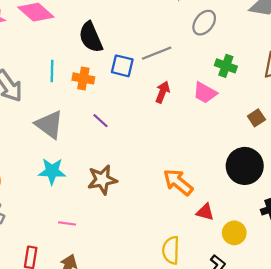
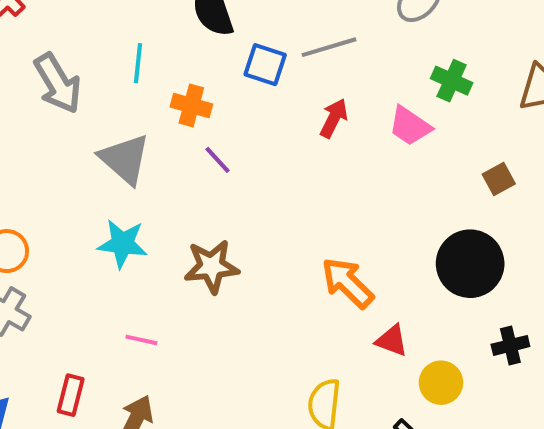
orange cross: (83, 78) -> (191, 105), moved

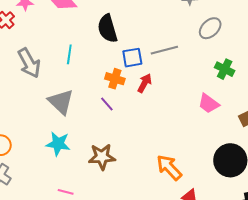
blue square: (265, 65) -> (132, 58), turned -30
orange cross: (191, 105) -> (115, 79), moved
red arrow: (334, 118) -> (145, 83), moved
pink trapezoid: (410, 126) -> (209, 104), moved

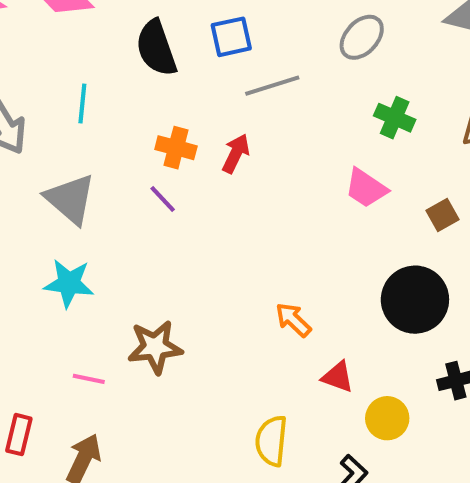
blue square: (132, 58) -> (231, 37), moved
brown star: (102, 157) -> (155, 347), moved
orange arrow: (169, 167) -> (293, 320), size x0.7

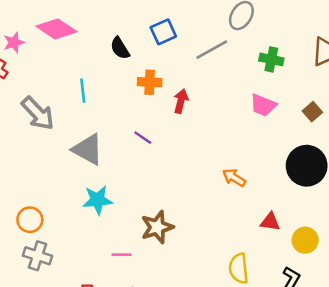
black semicircle: (156, 48) -> (120, 48), size x0.7
gray line: (272, 86) -> (212, 50), moved
orange cross: (176, 148) -> (150, 82), moved
orange arrow: (293, 320) -> (234, 178), moved

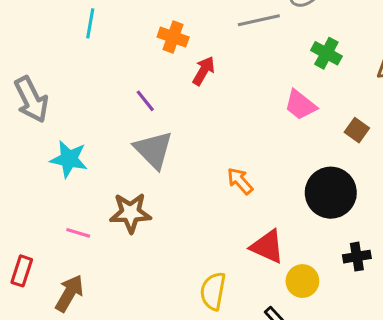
brown square: (312, 112) -> (357, 130), turned -30
gray arrow: (38, 113) -> (31, 100), moved
gray triangle: (88, 149) -> (154, 150), moved
red triangle: (270, 222) -> (267, 247), size x1.4

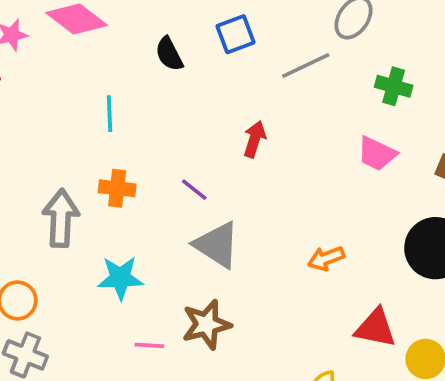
orange cross: (173, 37) -> (117, 188), moved
gray arrow: (31, 100) -> (61, 218), turned -138
orange arrow: (240, 181) -> (326, 258), turned -56
pink line: (78, 233) -> (149, 345), moved

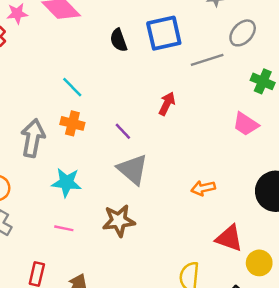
blue square: (236, 34) -> (164, 33), size x1.4
cyan line: (110, 114) -> (72, 87), moved, turned -50
pink line: (149, 345) -> (64, 228), moved

